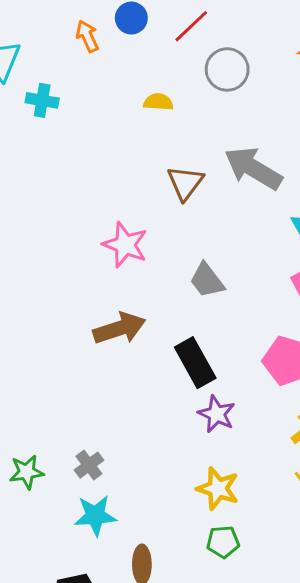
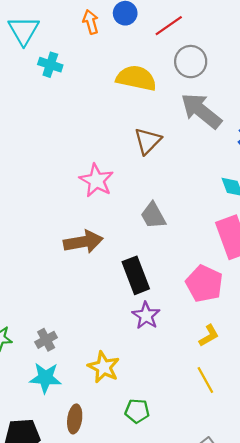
yellow semicircle: (158, 102) -> (136, 78), size x1.8
gray arrow: (253, 168) -> (201, 111), moved
yellow star: (218, 488) -> (104, 367), moved

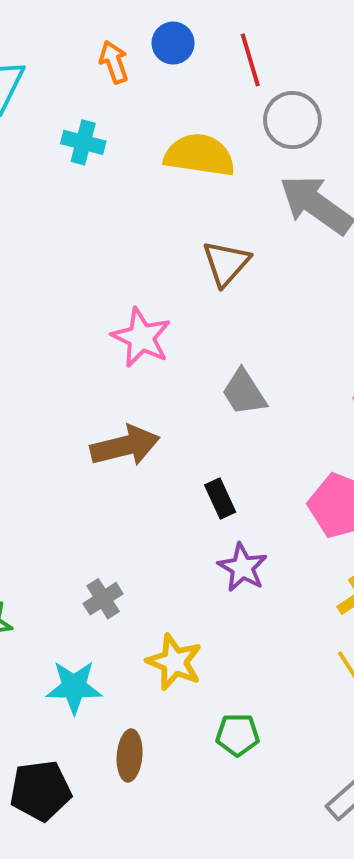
red line: (169, 26) -> (250, 60), turned -68
cyan cross: (50, 65) -> (83, 142), moved
black rectangle: (136, 275) -> (220, 498), size x0.6
gray cross: (46, 340) -> (103, 599), moved

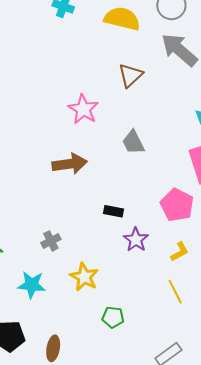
black rectangle: (220, 498) -> (114, 211), moved, turned -60
purple star: (243, 568) -> (136, 240), moved
brown ellipse: (130, 755) -> (53, 348), moved

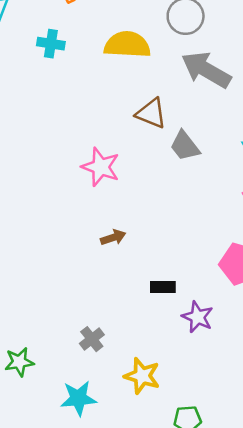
brown triangle: (130, 75) -> (151, 113), turned -44
gray trapezoid: (133, 142) -> (185, 146), moved
brown arrow: (70, 164) -> (113, 237), moved, size x0.6

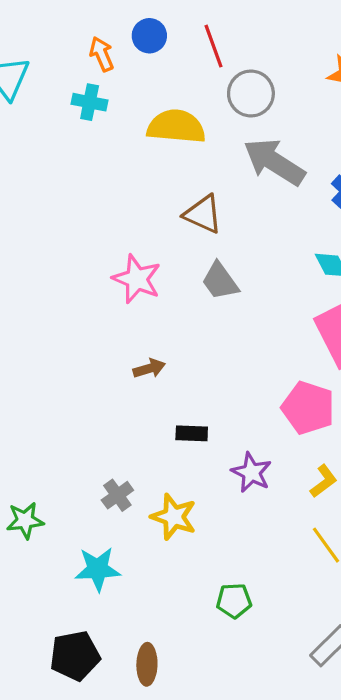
cyan cross: (51, 44) -> (90, 102), moved
gray trapezoid: (185, 146) -> (220, 281), moved
black rectangle: (163, 287) -> (192, 433), moved
yellow star: (142, 376) -> (174, 517), moved

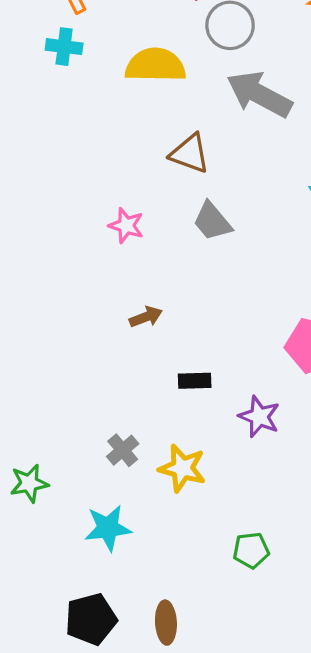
pink star: (137, 279) -> (126, 226), size x0.7

